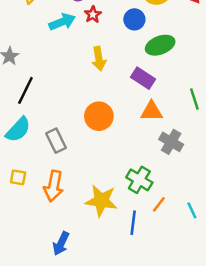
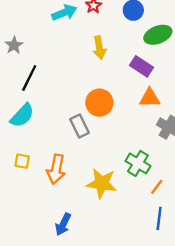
gray rectangle: (56, 141) -> (79, 126), moved
blue line: (133, 223) -> (159, 218), moved

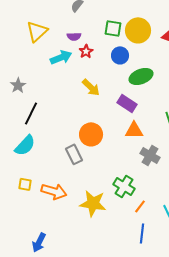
yellow arrow: (99, 48) -> (91, 87), turned -36
orange arrow: (56, 169) -> (54, 191), turned -85
blue arrow: (63, 224) -> (39, 242), moved

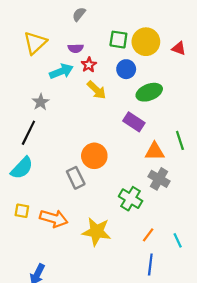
gray star: (18, 85) -> (41, 102), moved
yellow arrow: (91, 87) -> (97, 90), moved
orange triangle: (134, 130) -> (155, 151), moved
green cross: (124, 186) -> (131, 199), moved

